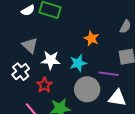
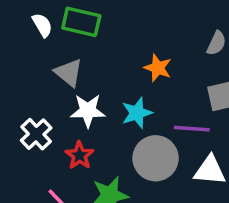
white semicircle: (28, 10) -> (42, 25), turned -88
gray triangle: (30, 45) -> (69, 73), moved

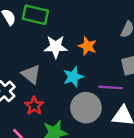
gray triangle: (69, 73) -> (31, 74), moved
white star: (88, 111) -> (56, 47), moved

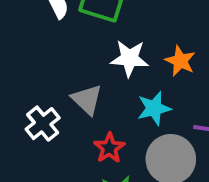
red star: (34, 106) -> (109, 148), moved

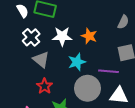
white cross: (43, 124) -> (31, 37), moved
red star: (109, 148) -> (44, 86), moved

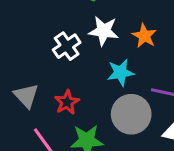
white cross: (31, 37) -> (67, 46), moved
gray triangle: (41, 60) -> (26, 96), moved

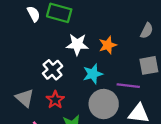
orange star: (144, 36) -> (108, 45), turned 30
white cross: (67, 46) -> (53, 70), moved

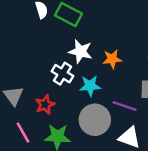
white cross: (53, 70) -> (62, 74), moved, turned -30

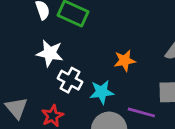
white star: (80, 51) -> (50, 53), moved

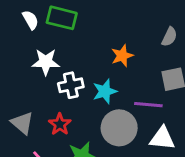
white cross: (70, 80) -> (71, 85), turned -30

